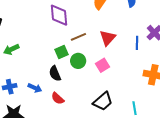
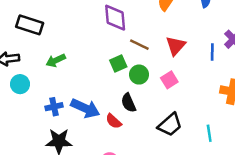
brown line: (78, 37) -> (139, 45), turned 49
black semicircle: (55, 73) -> (128, 103), moved
blue arrow: (35, 88) -> (85, 108), size x1.6

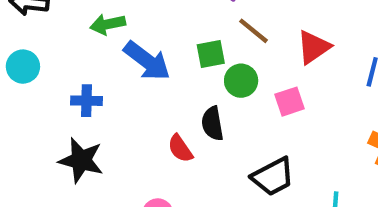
cyan circle: (20, 84) -> (23, 67), moved
blue arrow: (85, 108) -> (147, 61), moved

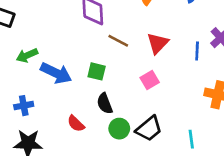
green square: (211, 54) -> (97, 71), moved, turned 36
green circle: (241, 81) -> (119, 129), moved
red semicircle: (180, 148) -> (76, 124), moved

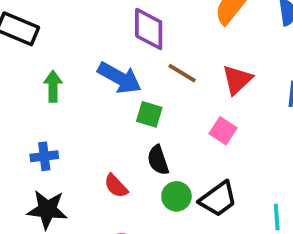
green arrow: (27, 55) -> (53, 86), turned 110
blue arrow: (56, 73) -> (119, 78), moved
pink square: (150, 80) -> (223, 131), turned -30

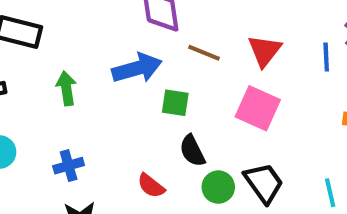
blue arrow: (119, 78) -> (137, 68), turned -36
pink square: (223, 131) -> (258, 108), size x1.5
black trapezoid: (218, 199) -> (264, 183), turned -81

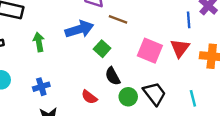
red triangle: (265, 51) -> (180, 48), moved
green square: (175, 103) -> (102, 49), turned 35

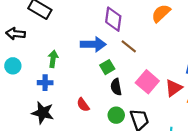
green arrow: (39, 42) -> (53, 59), moved
black semicircle: (113, 76) -> (116, 87), moved

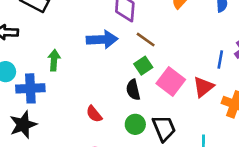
green square: (107, 67) -> (143, 66), moved
blue cross: (45, 83) -> (30, 88), moved, size x1.5
black star: (43, 113) -> (23, 125), moved, turned -30

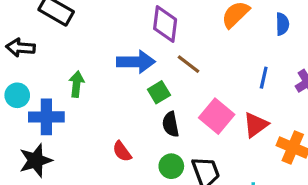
blue line: (220, 60) -> (264, 78), moved
green square: (143, 66) -> (159, 92), moved

